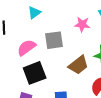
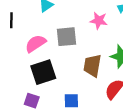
brown trapezoid: (78, 65) -> (92, 66), turned 135

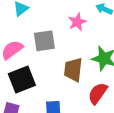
pink star: (99, 21) -> (77, 22), turned -30

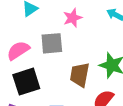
pink star: (77, 22) -> (73, 18), moved

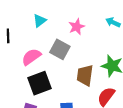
gray square: (52, 43) -> (60, 49), turned 36

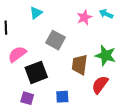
pink star: (77, 27) -> (84, 17), moved
pink semicircle: (31, 57) -> (17, 54), moved

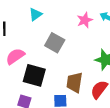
brown trapezoid: (80, 65) -> (74, 82), moved
black square: (36, 72) -> (34, 75), turned 35

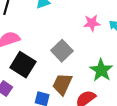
gray square: (55, 43) -> (62, 51), moved

